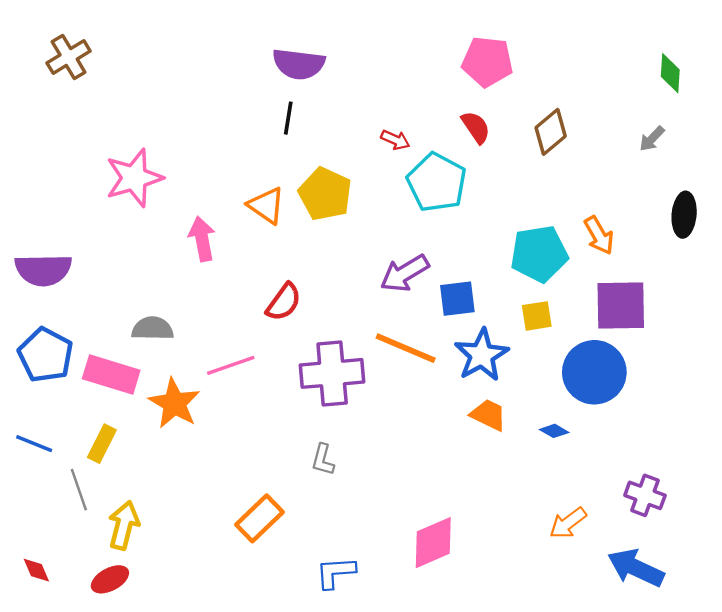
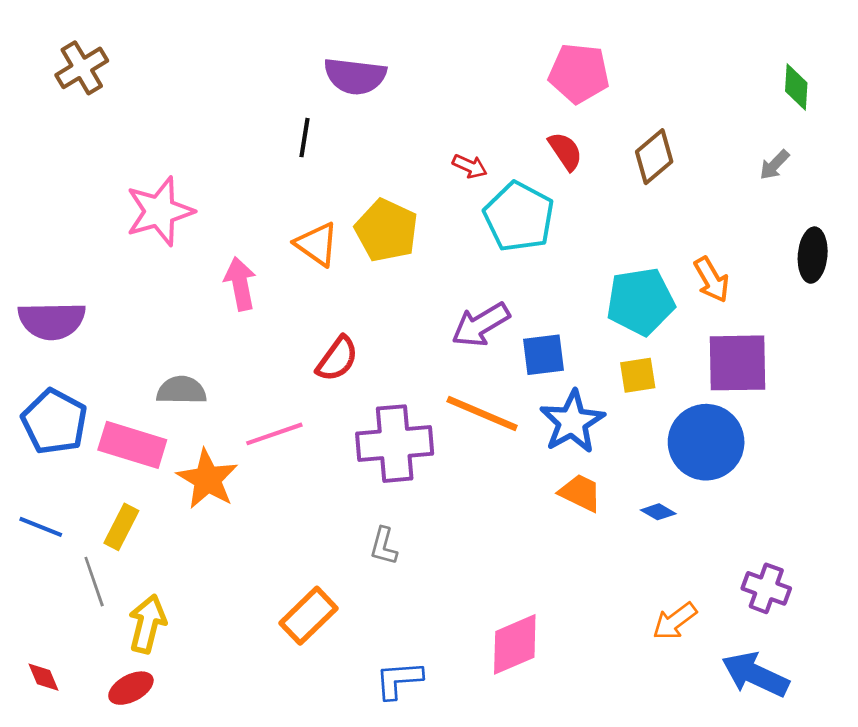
black line: (288, 118) -> (304, 138), moved

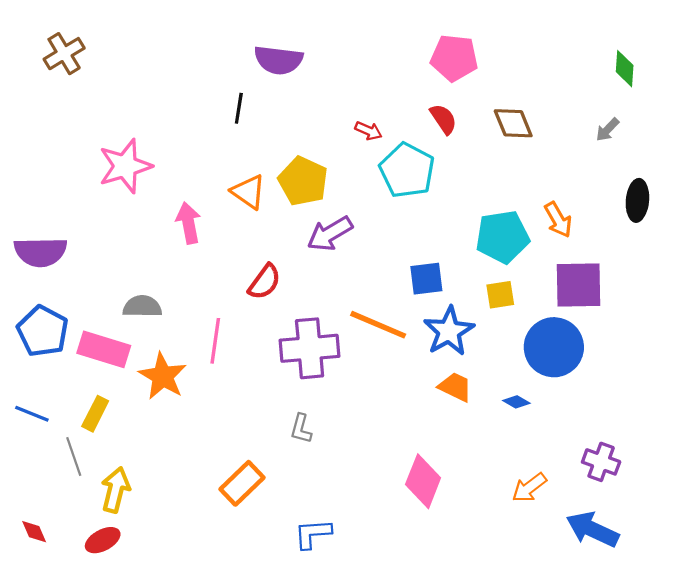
brown diamond: (654, 157) -> (513, 123), turned -72
purple arrow: (481, 325) -> (330, 234), moved
pink line: (274, 434) -> (215, 341), turned -63
pink diamond: (515, 644) -> (423, 481), moved, turned -45

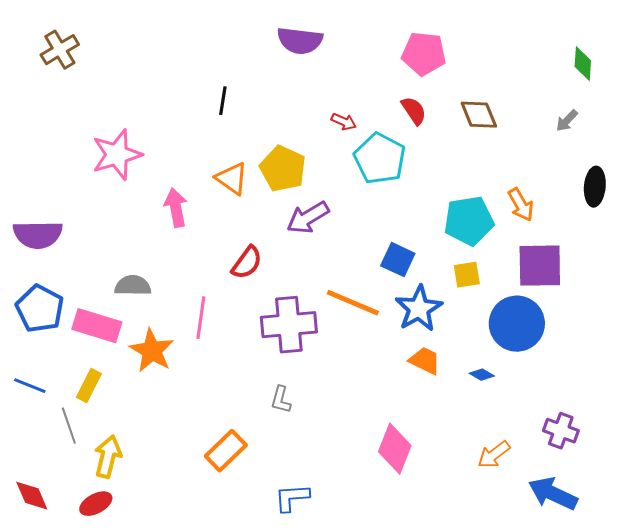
purple semicircle: (278, 60) -> (300, 41), moved
blue square: (426, 279) -> (398, 260), turned 32
red diamond: (34, 532) -> (32, 496), size x1.4

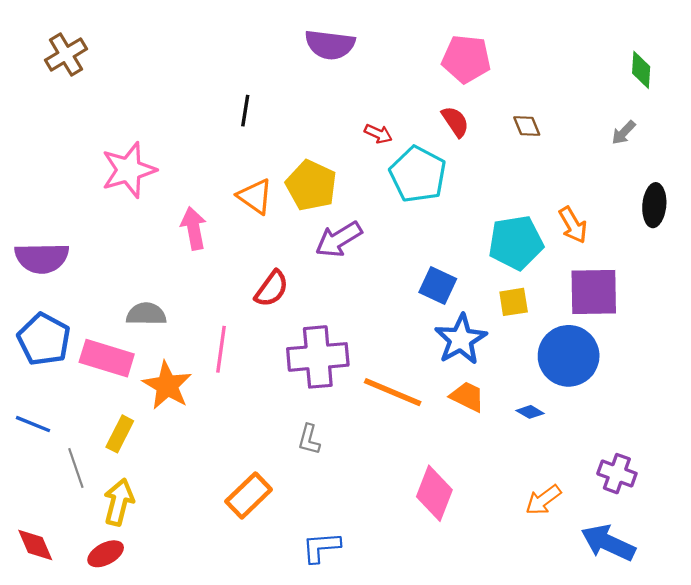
brown diamond: (479, 115) -> (527, 126), size x0.7
orange line: (353, 303) -> (393, 392), moved
yellow rectangle: (89, 386) -> (120, 434), moved

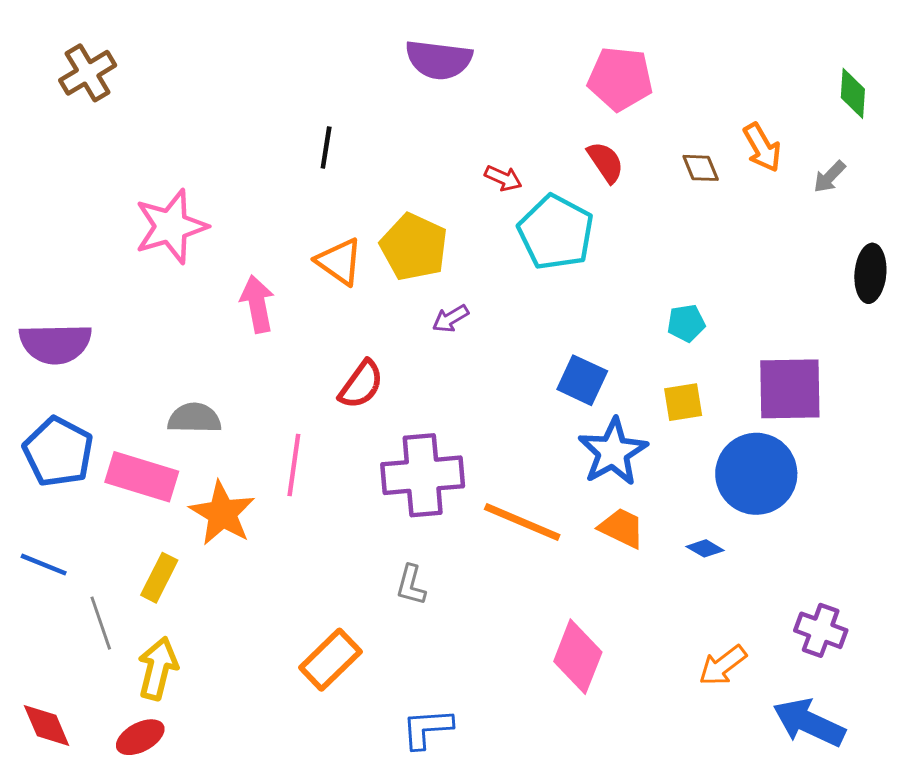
orange arrow: (573, 225) -> (762, 147), moved
purple arrow: (339, 239) -> (450, 319), size x0.6
cyan pentagon: (516, 243) -> (686, 323), size x0.5

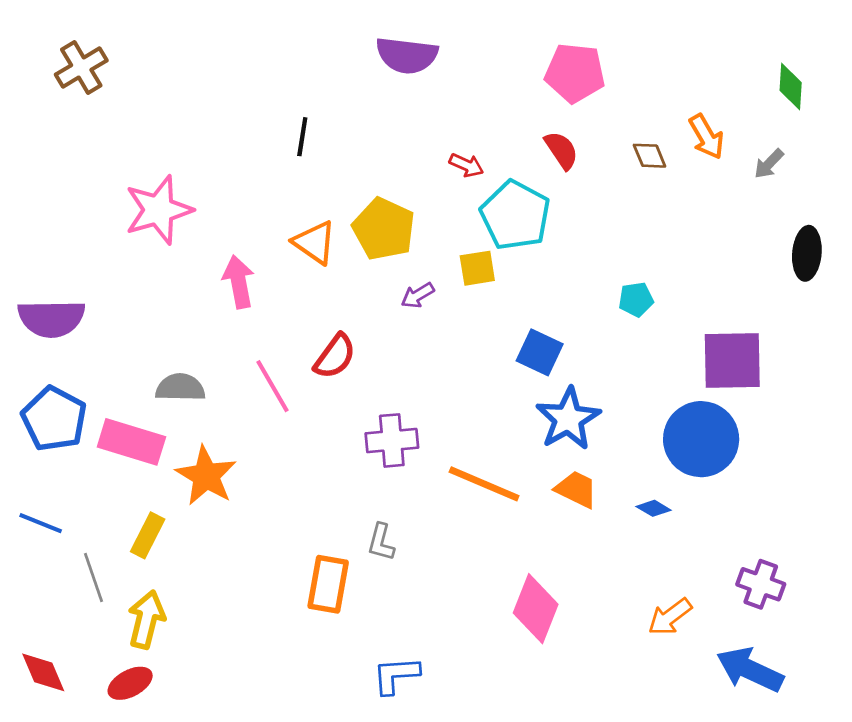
yellow square: (683, 402) -> (477, 268), moved
pink line: (294, 465) -> (272, 386), moved, turned -38
purple cross: (423, 475) -> (392, 440), size x0.7
orange rectangle: (330, 660) -> (328, 584), moved, turned -36

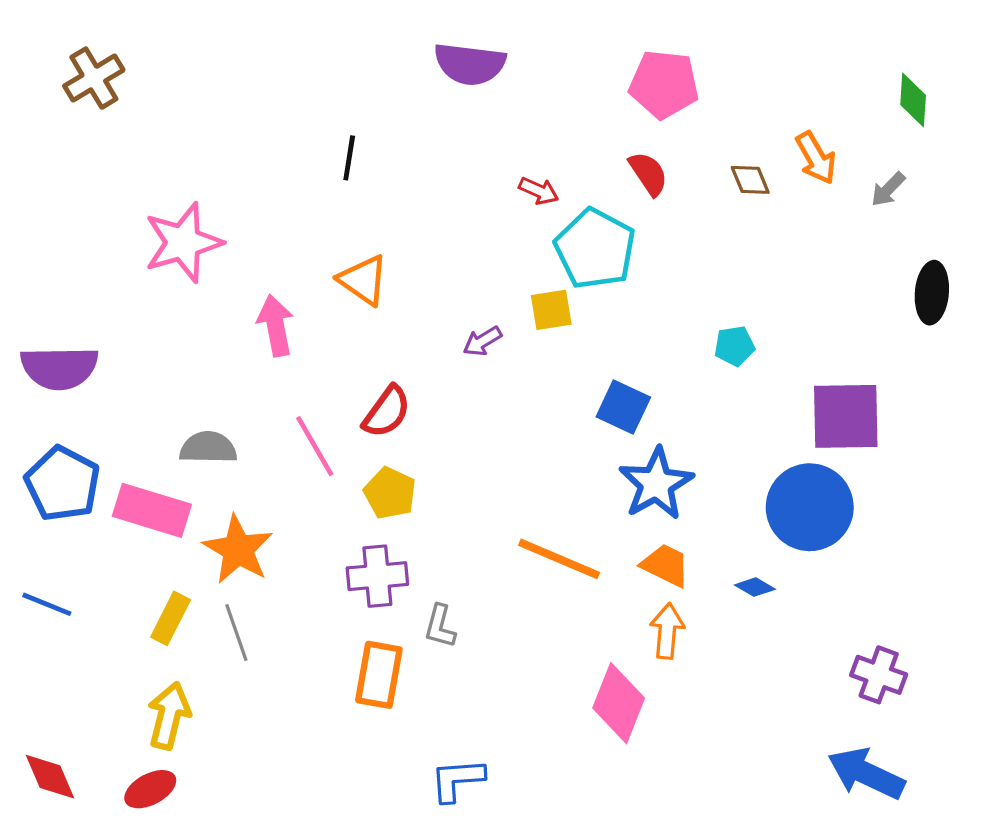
yellow pentagon: (384, 229) -> (390, 493), moved, size x0.7
purple cross: (392, 440) -> (377, 576), moved
gray line: (93, 577) -> (236, 633), moved
orange arrow: (670, 617) -> (667, 631), moved, turned 132

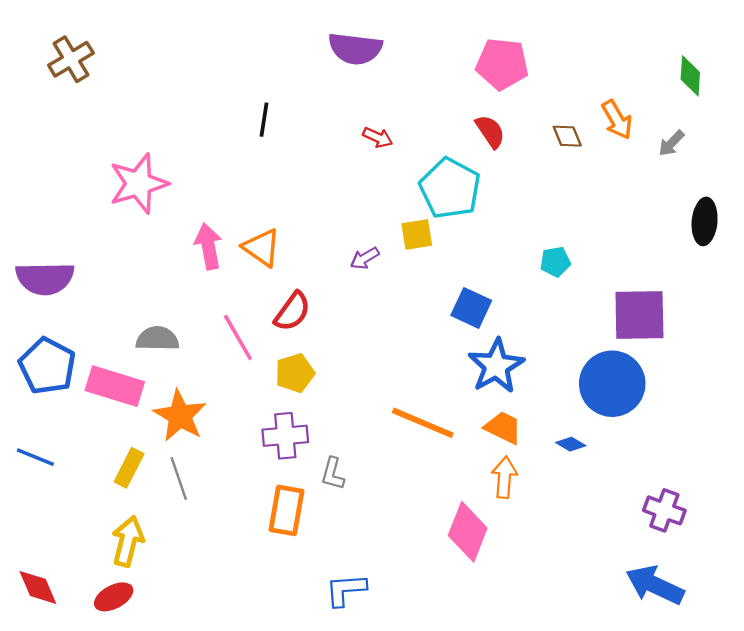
red arrow: (539, 191) -> (378, 137), moved
orange triangle: (363, 280) -> (262, 248), moved
yellow pentagon: (390, 493) -> (295, 373), turned 30

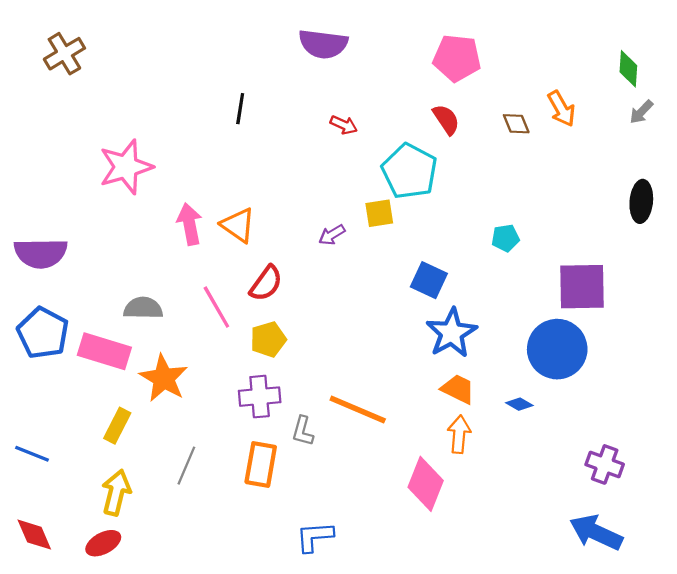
gray arrow: (671, 143) -> (641, 112), moved
orange line: (423, 423) -> (358, 409), moved
blue line: (35, 457) -> (32, 454), moved
gray line: (179, 478) -> (186, 466), moved, turned 42

